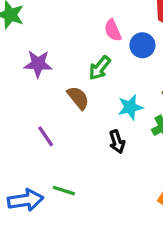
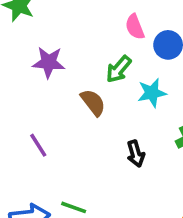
cyan star: (130, 107) -> (152, 93), moved
purple line: (46, 136) -> (38, 145), moved

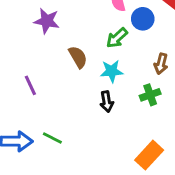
green arrow: (119, 69) -> (117, 38), moved
cyan star: (152, 93) -> (112, 71), moved

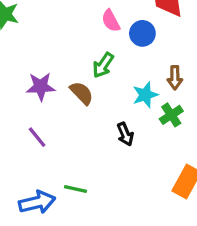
purple star: (47, 21) -> (41, 87), moved
green arrow: (117, 38) -> (103, 65), moved
cyan star: (112, 71) -> (145, 95), moved

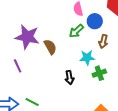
green arrow: (103, 65) -> (76, 31), moved
brown arrow: (175, 78) -> (103, 41), moved
purple star: (41, 87) -> (27, 37), size x1.4

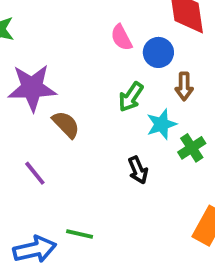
green arrow: (76, 31) -> (131, 97), moved
purple star: (27, 37) -> (32, 88), moved
brown semicircle: (50, 47) -> (66, 124), moved

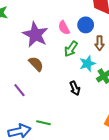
pink semicircle: (121, 38) -> (64, 28), moved
purple star: (32, 88) -> (35, 35), moved, turned 30

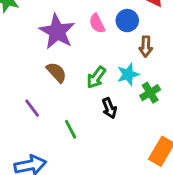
green arrow: (71, 49) -> (96, 77), moved
green line: (44, 123) -> (71, 129), moved, turned 48

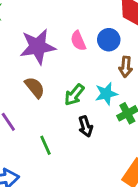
purple star: (57, 32) -> (38, 47), turned 30

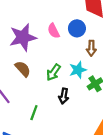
black arrow: (86, 126) -> (64, 96), turned 32
green line: (45, 145) -> (34, 113), turned 48

